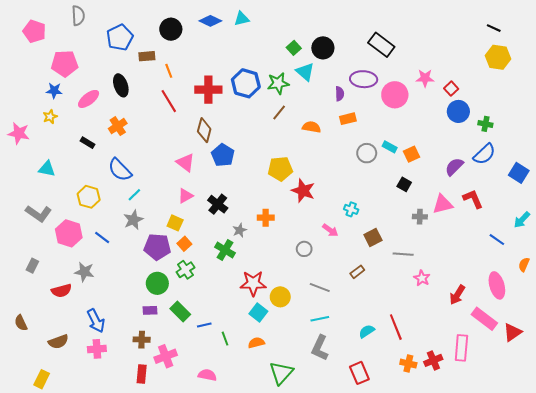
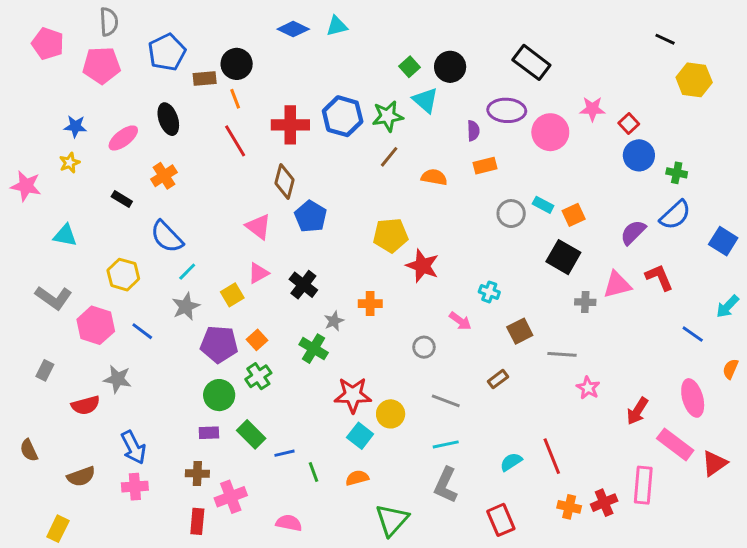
black line: (494, 28) -> (665, 39), moved
black circle: (171, 29) -> (237, 64), moved
pink pentagon: (65, 64) -> (101, 65), moved
black square: (404, 184) -> (563, 257), size x1.6
yellow square: (175, 223) -> (232, 295), moved, turned 35

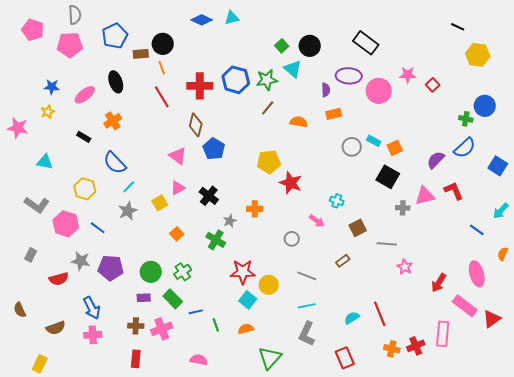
blue circle: (639, 155) -> (485, 106), moved
purple pentagon: (219, 344) -> (111, 268), moved
green cross: (258, 376) -> (183, 272), moved
pink cross: (231, 497) -> (162, 329), moved

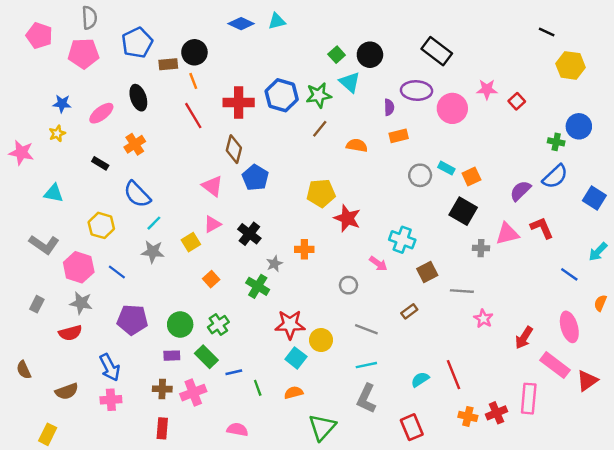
cyan cross: (337, 201) -> (402, 240), size x1.5
gray star: (128, 211) -> (153, 252), turned 30
gray star: (81, 261) -> (81, 303), moved

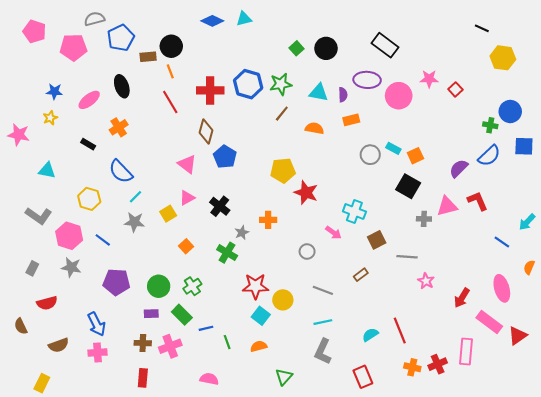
gray semicircle: (89, 18) -> (94, 19), moved, turned -102
cyan triangle: (350, 82) -> (319, 93), moved, turned -30
blue square: (594, 198) -> (524, 146), moved, turned -30
red semicircle: (70, 333) -> (47, 303), moved
green triangle: (322, 427) -> (284, 377), size x0.7

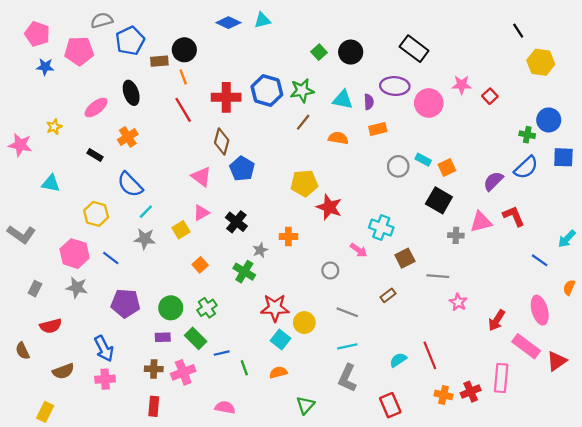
black line: (482, 28) -> (518, 31), turned 32
blue star: (54, 91) -> (45, 67), moved
gray L-shape: (39, 216) -> (21, 234), moved

